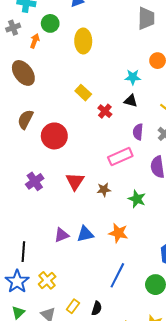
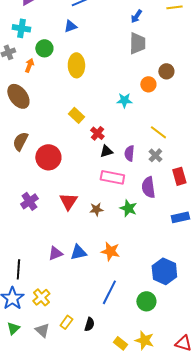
black triangle: (131, 101) -> (106, 151), moved, turned -32
pink rectangle: (120, 157) -> (112, 177), turned 35
green star: (137, 199) -> (128, 208), moved

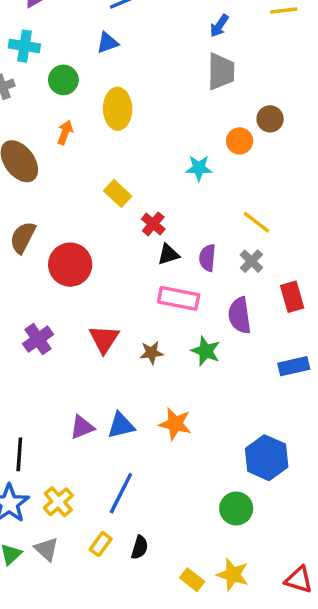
orange arrow: (29, 65) -> (65, 132), moved
blue line: (109, 292) -> (121, 493), moved
gray triangle: (42, 330) -> (46, 549), moved

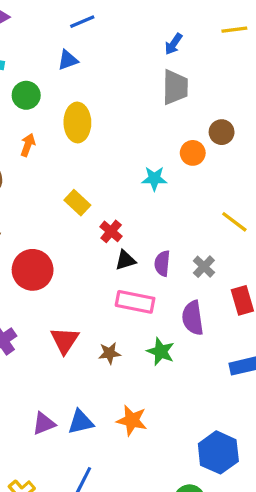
yellow line: (257, 222) -> (234, 222), moved

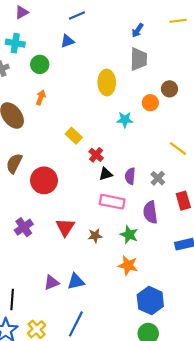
yellow ellipse: (77, 123) -> (107, 83), moved
orange star: (132, 420) -> (128, 265), moved
blue hexagon: (218, 452) -> (150, 301), moved

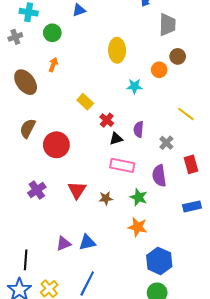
gray trapezoid: (139, 59) -> (167, 25), moved
purple semicircle: (130, 176) -> (139, 129), moved

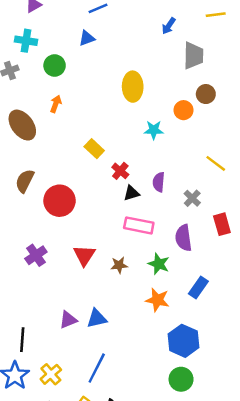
blue rectangle: (192, 206) -> (198, 287), moved, turned -42

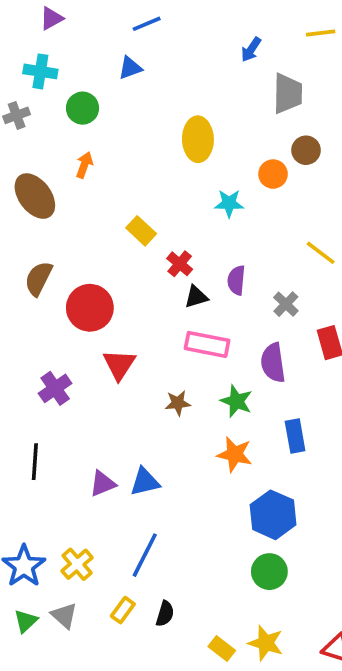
red triangle: (84, 255) -> (119, 365), moved
blue rectangle: (198, 287) -> (295, 436), turned -45
black line: (22, 340) -> (35, 462), moved

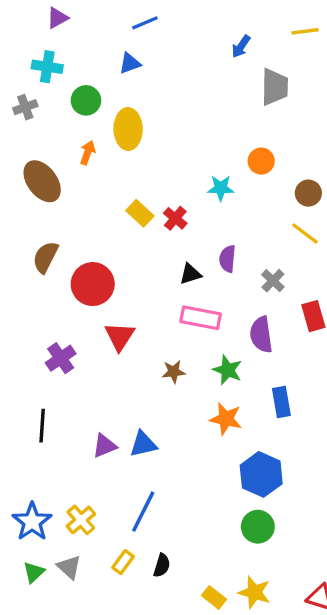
yellow ellipse: (198, 139) -> (128, 129), moved
brown circle: (306, 150) -> (308, 193), moved
red cross: (180, 264) -> (175, 218), moved

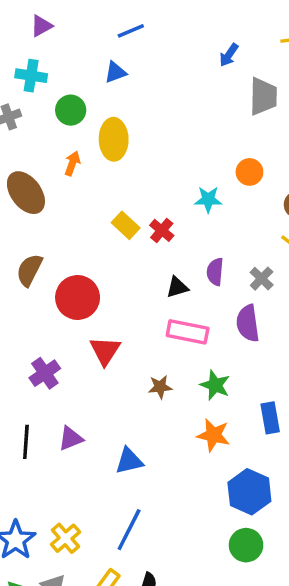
gray cross: (273, 281) -> (262, 279), moved
purple semicircle: (261, 335) -> (248, 323), moved
purple triangle: (104, 446) -> (71, 438), moved

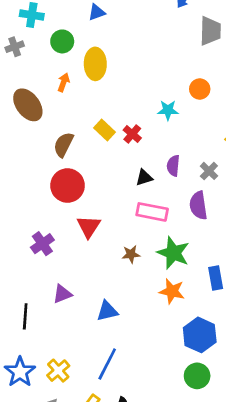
brown semicircle: (29, 270) -> (64, 145), moved
green star: (215, 385) -> (173, 253), size x1.4
black line: (26, 442) -> (25, 316), moved

